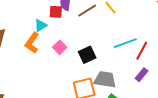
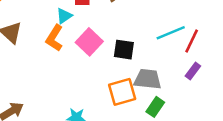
pink square: (60, 47) -> (89, 42), size x1.5
black square: (87, 55) -> (124, 50), turned 36

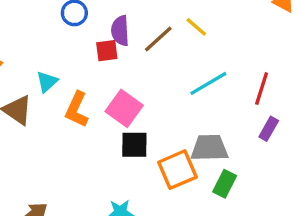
cyan triangle: (64, 16) -> (47, 82), moved
cyan line: (171, 33) -> (208, 83), moved
black square: (124, 50) -> (134, 145), moved

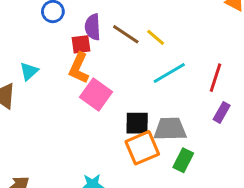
yellow line: (196, 27) -> (156, 37), moved
brown line: (158, 39) -> (126, 34), turned 76
orange L-shape: (77, 109) -> (79, 68), moved
black square: (134, 145) -> (137, 123), moved

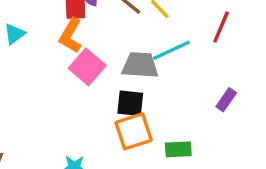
red line: (215, 78) -> (221, 27), moved
gray trapezoid: (170, 129) -> (140, 65), moved
green rectangle: (183, 160) -> (178, 149), turned 55

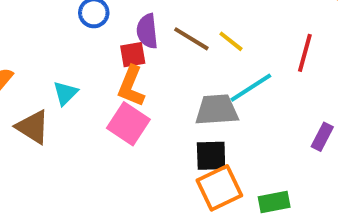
pink square: (87, 67) -> (128, 124), moved

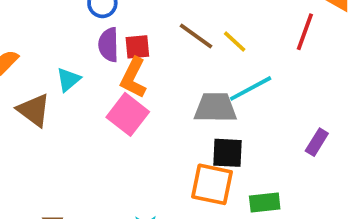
purple semicircle: (147, 31) -> (109, 45), moved
red line: (305, 53) -> (305, 32), moved
black square: (211, 156) -> (227, 153), moved
orange square: (219, 188) -> (212, 184), turned 33

